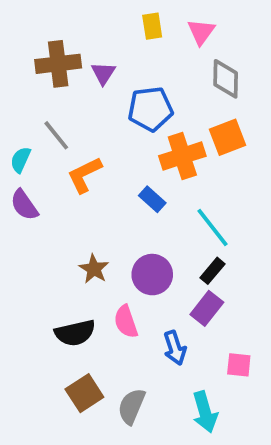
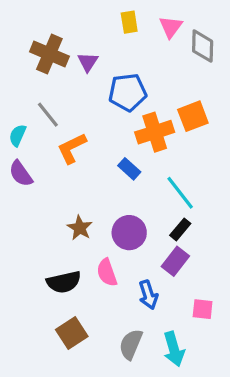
brown cross: (58, 64) -> (49, 54), turned 30
gray diamond: (226, 79) -> (203, 46), moved
gray semicircle: (132, 406) -> (131, 344), moved

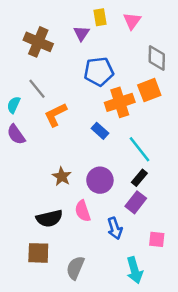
gray diamond: (203, 46) -> (157, 58), moved
purple triangle: (88, 62) -> (81, 33), moved
brown square: (72, 333) -> (38, 253), moved, turned 35
gray semicircle: (131, 344) -> (75, 268), moved

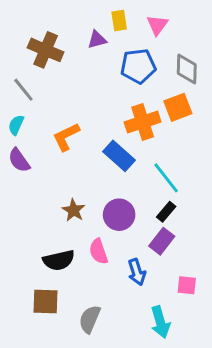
purple triangle: (81, 33) -> (97, 40), turned 42
blue pentagon: (99, 72) -> (138, 66), moved
gray line: (37, 89) -> (23, 90), moved
blue rectangle: (100, 131) -> (119, 156), size x1.5

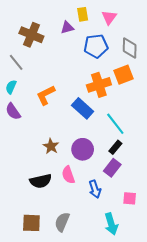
brown square: (46, 301) -> (31, 223), moved

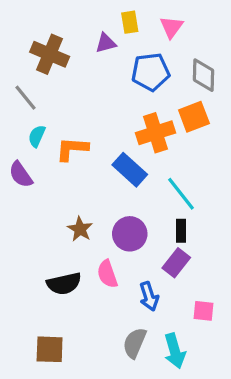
cyan semicircle: (11, 87) -> (37, 136), moved
orange L-shape: (46, 95) -> (72, 149), turned 30
black rectangle: (115, 147) -> (181, 231), turned -40
gray semicircle: (62, 222) -> (135, 343), moved

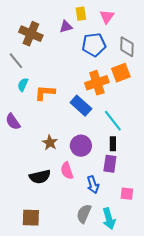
purple semicircle: (21, 175) -> (13, 122), moved
purple rectangle: (176, 263) -> (110, 164), turned -30

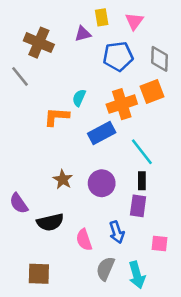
cyan semicircle: (23, 85) -> (79, 98), moved
blue rectangle: (81, 106) -> (102, 133), turned -70
purple semicircle: (13, 122) -> (19, 203), moved
pink semicircle: (67, 171) -> (84, 240), moved

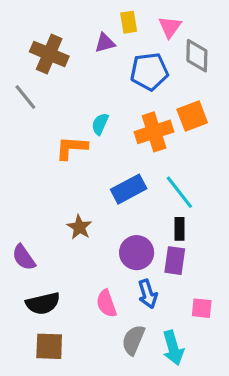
gray diamond: (159, 59) -> (197, 56), moved
blue rectangle: (102, 133) -> (129, 189), moved
purple circle: (102, 183) -> (137, 253), moved
black semicircle: (50, 222) -> (43, 303), moved

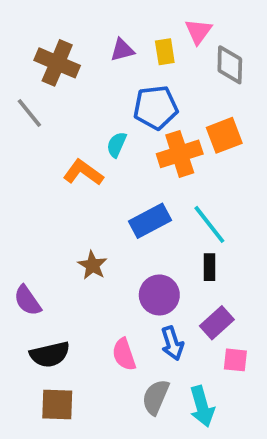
yellow rectangle: (129, 22) -> (165, 52), moved
blue pentagon: (149, 71) -> (156, 107), moved
orange L-shape: (71, 148) -> (83, 172), turned 32
purple rectangle: (175, 261) -> (217, 323), moved, turned 40

